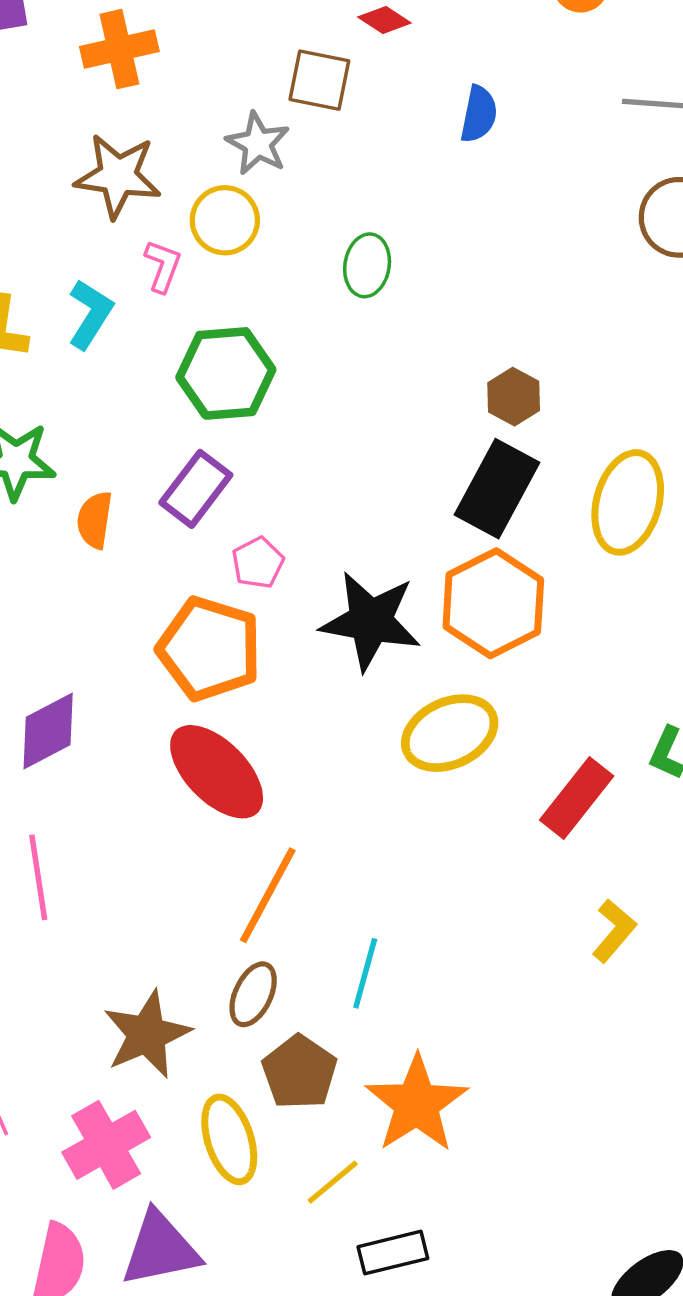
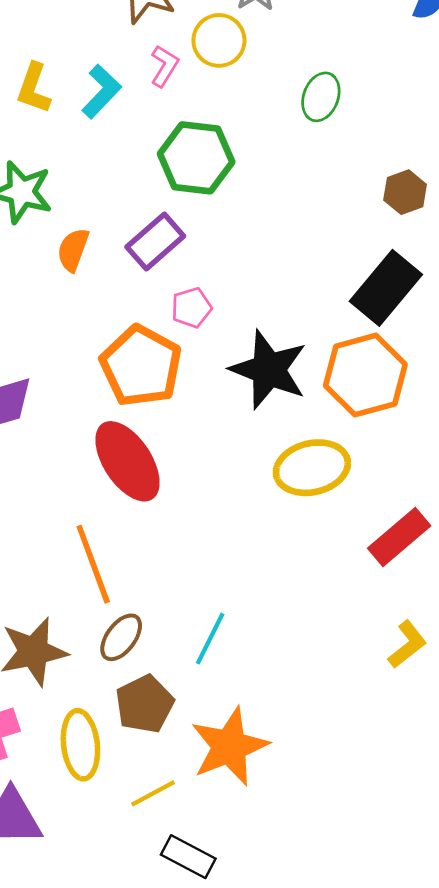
brown hexagon: (514, 397) -> (405, 192), moved
orange line: (268, 895) -> (93, 564), moved, turned -60
black rectangle: (393, 1253) -> (188, 857), turned 30

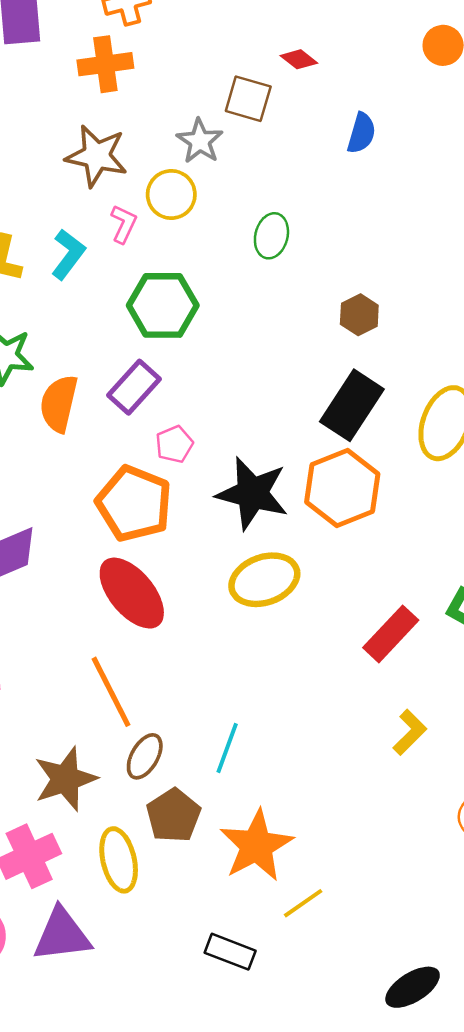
orange semicircle: (73, 250) -> (59, 403), size x1.4
yellow ellipse: (312, 468) -> (264, 580), moved
yellow line: (153, 793) -> (303, 903), moved

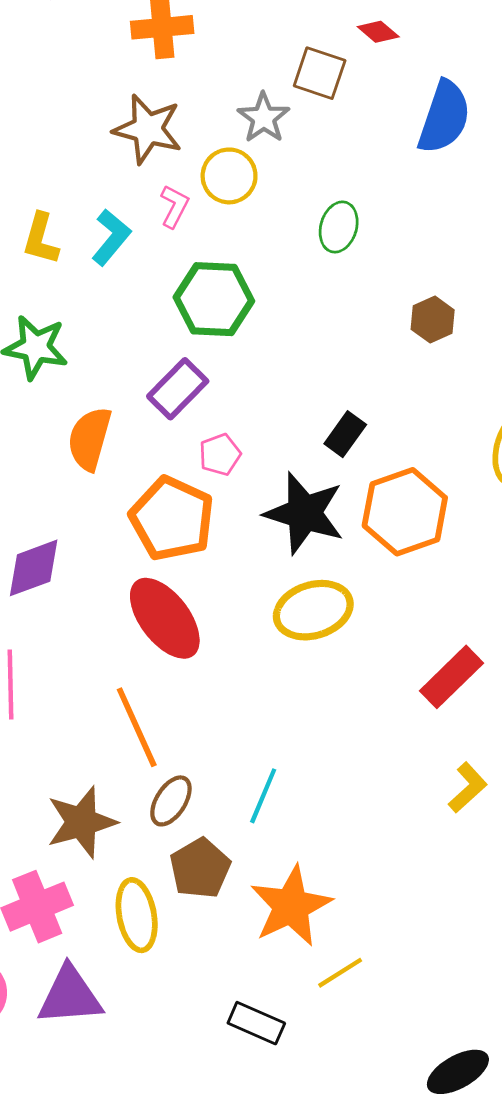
blue semicircle: (361, 133) -> (444, 117), size x1.6
orange semicircle: (59, 403) -> (90, 439), moved
black rectangle: (352, 405) -> (345, 434), moved, size x0.6

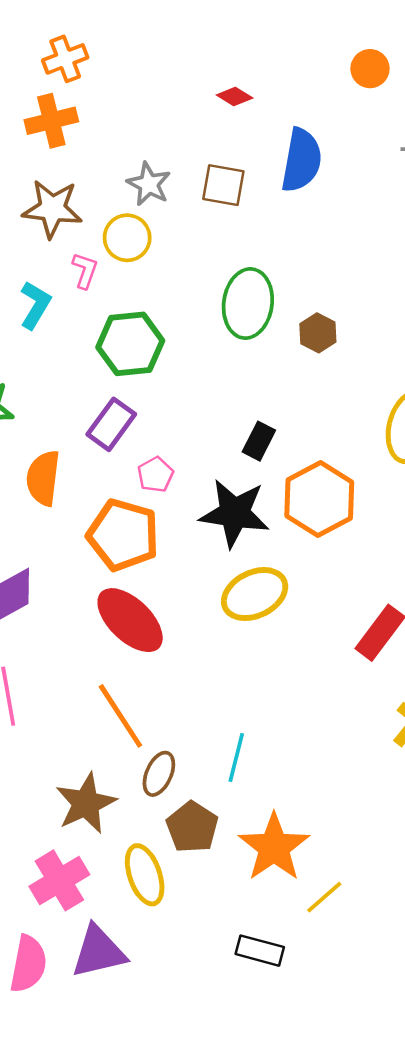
brown square: (320, 73) -> (223, 185), moved
green ellipse: (339, 227) -> (248, 304), moved, size x1.6

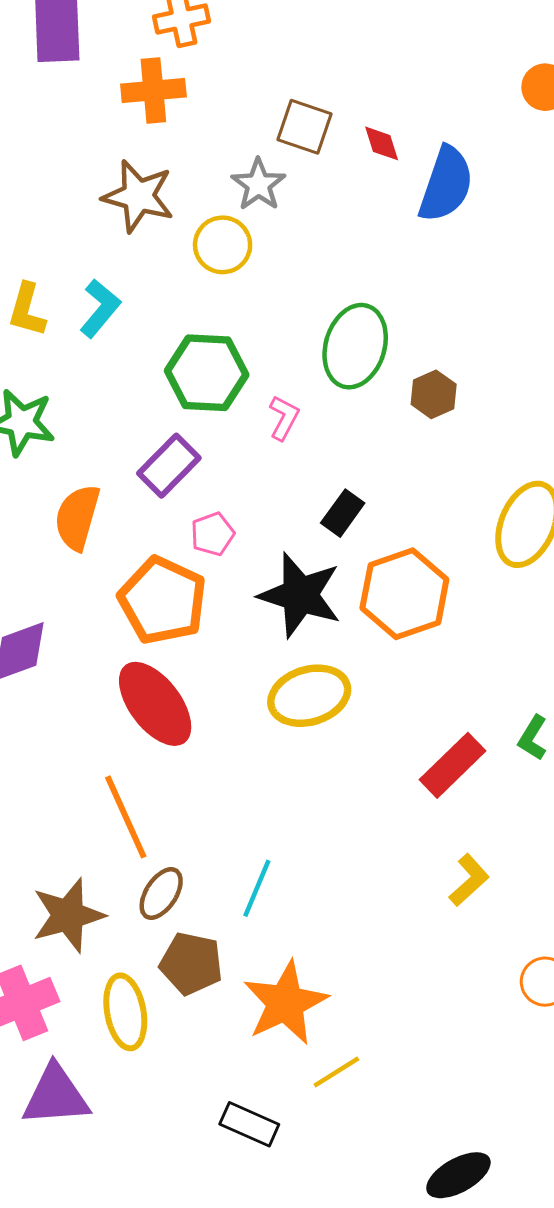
red diamond: (235, 96) -> (382, 143), moved, turned 32
brown square: (223, 185) -> (305, 127), moved
pink L-shape: (85, 271) -> (284, 418), moved
brown pentagon: (192, 827) -> (191, 964), turned -30

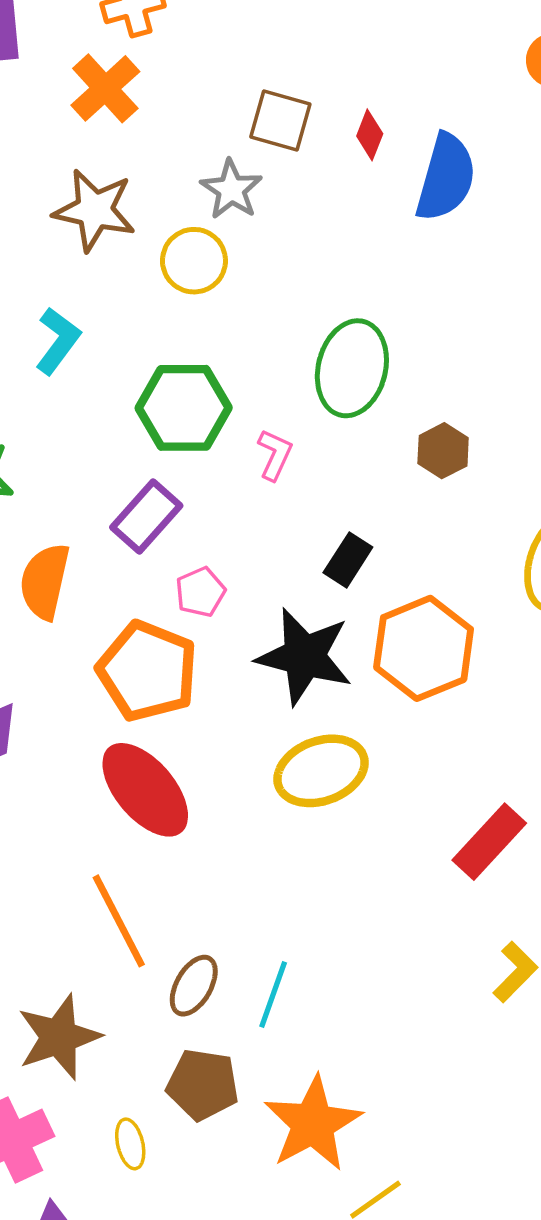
orange cross: (153, 91) -> (105, 88), turned -34
red diamond: (382, 143) -> (370, 135), turned 42
brown hexagon: (434, 394) -> (443, 451), moved
brown ellipse: (161, 893) -> (194, 986), moved
yellow ellipse: (125, 1012) -> (130, 1144), size x0.6

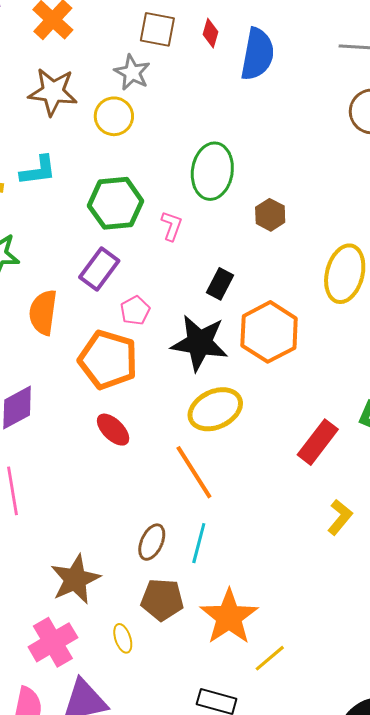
cyan L-shape: (58, 341) -> (38, 170), turned 51
red ellipse: (145, 790) -> (113, 430), size x0.6
orange line: (119, 921) -> (194, 472), moved

